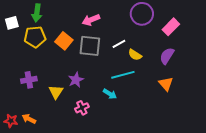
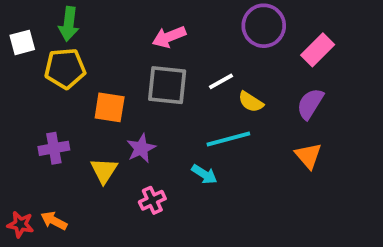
orange square: (64, 41) -> (110, 107), moved, turned -30

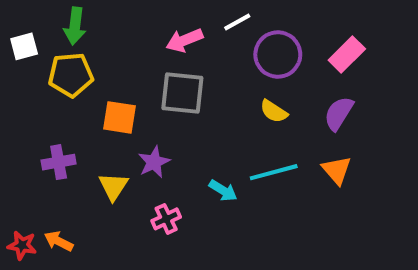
purple circle: (264, 26) -> (278, 54), moved
white line: (221, 81) -> (237, 22), moved
cyan line: (228, 139) -> (274, 172), moved

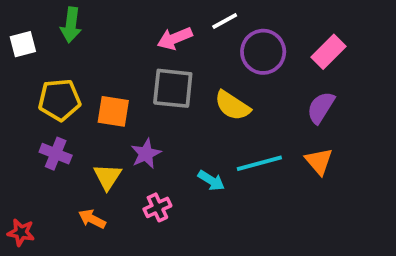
yellow pentagon: (71, 75) -> (59, 100), moved
yellow semicircle: (274, 111) -> (232, 106), moved, size x1.4
purple cross: (59, 162) -> (56, 154), turned 32
orange arrow: (59, 241) -> (92, 219), moved

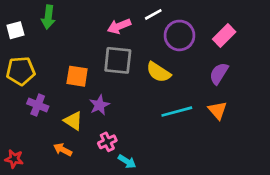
yellow pentagon: (59, 100) -> (21, 71), moved
yellow triangle: (107, 177) -> (73, 121), turned -30
cyan arrow: (211, 181) -> (127, 161), moved

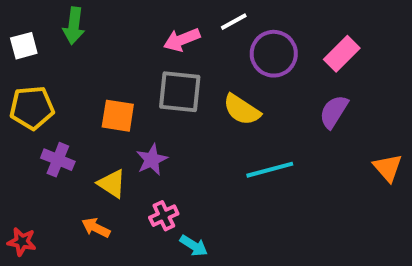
orange triangle: (218, 110) -> (388, 168), moved

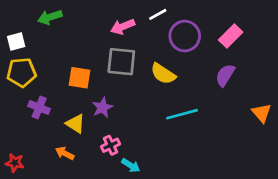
green arrow: (74, 26) -> (50, 17), turned 65
white square: (24, 46) -> (16, 41), moved

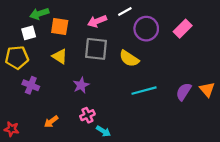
white square: (16, 41) -> (29, 33), moved
purple semicircle: (225, 75) -> (184, 92), moved
orange square: (80, 78) -> (60, 26), moved
yellow triangle: (75, 124) -> (60, 56), moved
orange arrow: (65, 153) -> (51, 122), turned -64

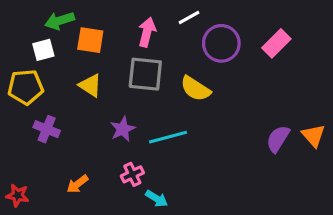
pink arrow: (97, 21) -> (147, 32), turned 126
cyan line: (144, 91) -> (168, 137), moved

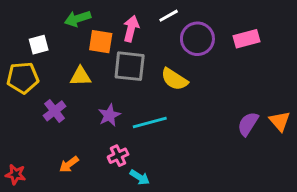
green arrow: (60, 21) -> (78, 19), moved
orange square: (90, 40) -> (101, 42), moved
pink rectangle: (276, 43) -> (246, 39), turned 30
yellow triangle: (90, 85) -> (80, 76), turned -35
purple cross: (47, 129) -> (55, 111), moved, turned 30

